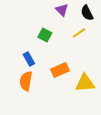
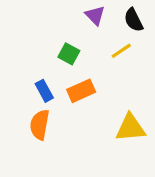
orange rectangle: (60, 70) -> (81, 91), moved

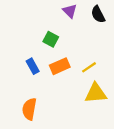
yellow line: (121, 51) -> (89, 67), moved
orange semicircle: (40, 125) -> (29, 109), moved

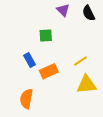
green square: (51, 39) -> (46, 36), turned -32
orange rectangle: (60, 66) -> (49, 71), moved

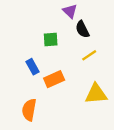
black semicircle: (89, 13) -> (82, 29), moved
yellow line: (80, 61) -> (89, 55), moved

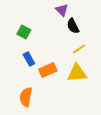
green square: (51, 39) -> (24, 32), moved, turned 32
yellow triangle: (96, 94) -> (77, 73), moved

